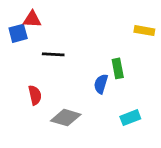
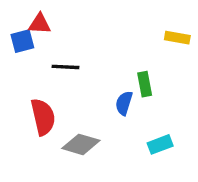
red semicircle: (35, 95) -> (43, 117), size x1.5

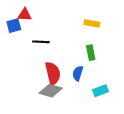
yellow rectangle: (177, 38) -> (92, 23), moved
blue semicircle: (124, 103) -> (78, 73), moved
red semicircle: (43, 117) -> (53, 73), moved

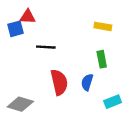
gray diamond: (51, 91) -> (20, 104), moved

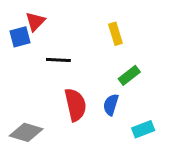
red triangle: (28, 17) -> (35, 21), turned -49
yellow rectangle: (103, 26) -> (115, 34), moved, turned 63
green rectangle: (102, 59) -> (129, 75), turned 63

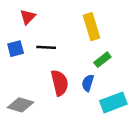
yellow rectangle: (115, 34) -> (91, 27), size x1.5
blue square: (20, 37) -> (16, 49), moved
cyan rectangle: (143, 129) -> (113, 102), size x1.5

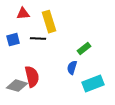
red triangle: (28, 17) -> (23, 14), turned 40
yellow rectangle: (91, 27) -> (49, 22), moved
red semicircle: (60, 83) -> (32, 77), moved

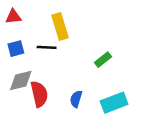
red triangle: (23, 14) -> (13, 17), moved
blue semicircle: (72, 68) -> (76, 99), moved
gray diamond: (17, 86) -> (21, 80), moved, turned -30

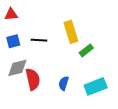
yellow rectangle: (60, 26) -> (71, 32), moved

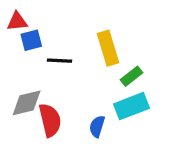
blue square: (13, 41) -> (31, 40), moved
cyan rectangle: (96, 86) -> (132, 106), moved

